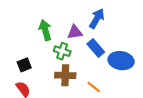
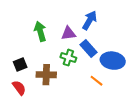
green cross: (62, 51) -> (68, 58), moved
brown cross: (65, 75) -> (46, 75), moved
orange line: (94, 87) -> (97, 81), moved

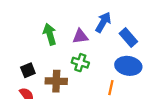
blue rectangle: (89, 48) -> (128, 37), moved
orange line: (97, 81) -> (111, 88), turned 64

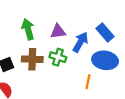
blue arrow: (103, 22) -> (80, 42), moved
brown cross: (56, 81) -> (32, 59), moved

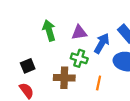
brown cross: (32, 59) -> (64, 78), moved
orange line: (88, 82) -> (99, 83), moved

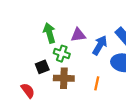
green cross: (79, 58) -> (62, 54), moved
black square: (28, 66) -> (42, 67), moved

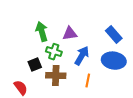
blue arrow: (100, 45) -> (82, 56), moved

